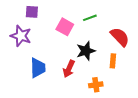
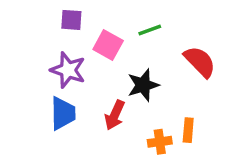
purple square: (32, 12) -> (71, 20), moved
purple star: (21, 36) -> (68, 70), moved
orange rectangle: (113, 61) -> (188, 130), moved

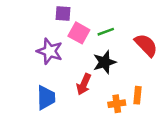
purple square: (71, 20) -> (63, 13), moved
green line: (150, 30) -> (106, 32), moved
blue trapezoid: (63, 113) -> (46, 98), moved

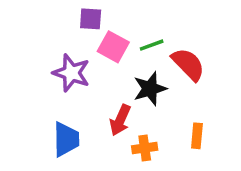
red semicircle: (146, 45) -> (188, 64), moved
orange cross: (117, 104) -> (145, 148), moved

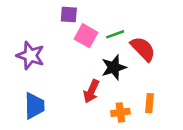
purple star: (71, 73) -> (30, 56), moved
blue trapezoid: (66, 139) -> (34, 106), moved
orange cross: (145, 148) -> (120, 112), moved

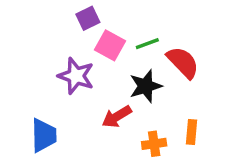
purple square: (69, 14) -> (88, 18), turned -30
purple star: (30, 56) -> (76, 76), moved
red arrow: (91, 91) -> (117, 117), turned 35

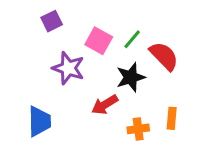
purple square: (88, 18) -> (52, 21), moved
green line: (147, 44) -> (132, 39), turned -30

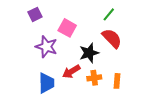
green line: (132, 39) -> (109, 14), moved
blue trapezoid: (39, 121) -> (46, 83), moved
orange cross: (138, 129) -> (94, 78), moved

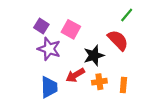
purple square: (35, 14) -> (41, 26), moved, turned -32
green line: (109, 14) -> (127, 15), moved

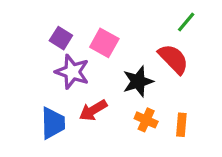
red arrow: (75, 75) -> (93, 110), moved
orange cross: (99, 82) -> (146, 120), turned 32
blue trapezoid: (49, 87) -> (53, 123), moved

